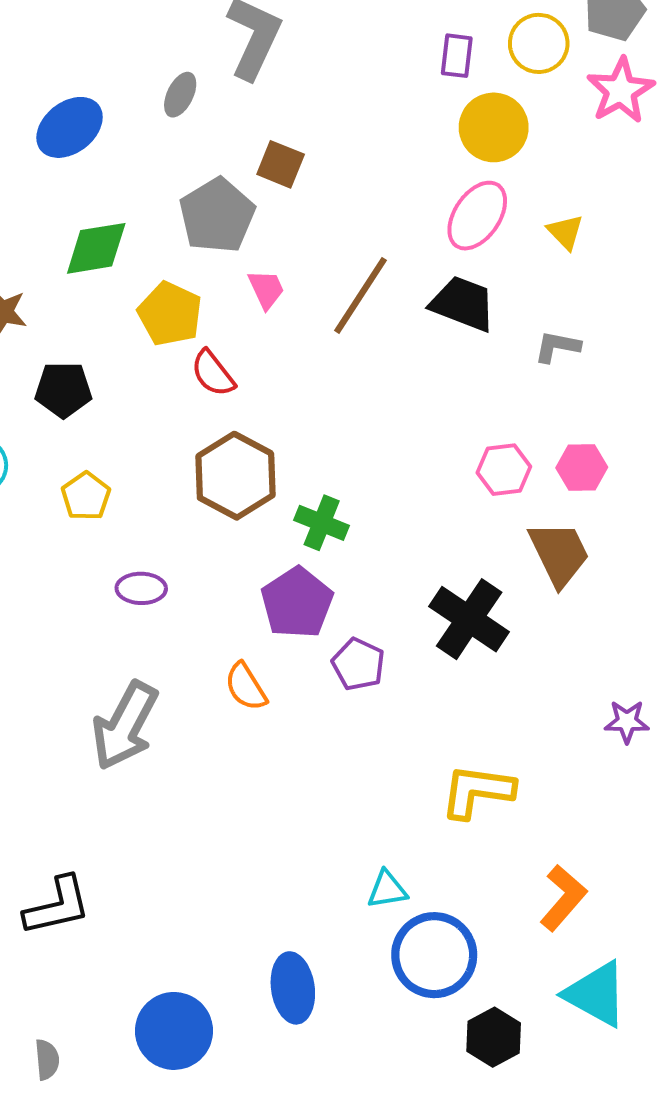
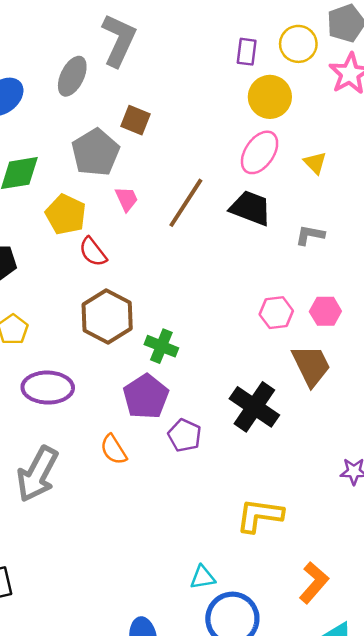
gray ellipse: (180, 95) -> (72, 76), size x1.4
purple ellipse: (141, 588) -> (48, 388), size x1.6

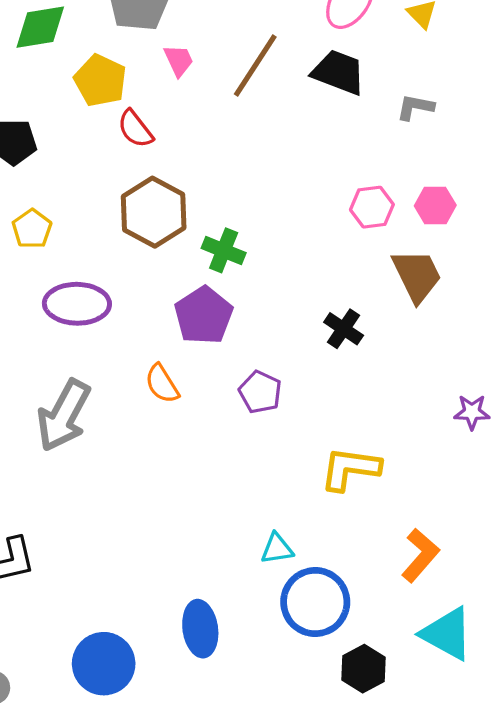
black cross: (254, 407) -> (344, 329), size x0.6
purple pentagon: (185, 435) -> (260, 392), moved

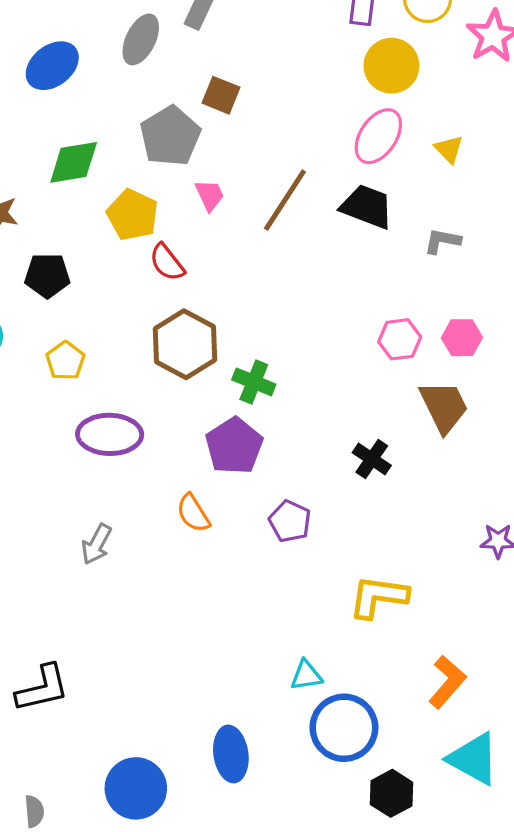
gray arrow: (64, 415) -> (96, 544), size x0.6

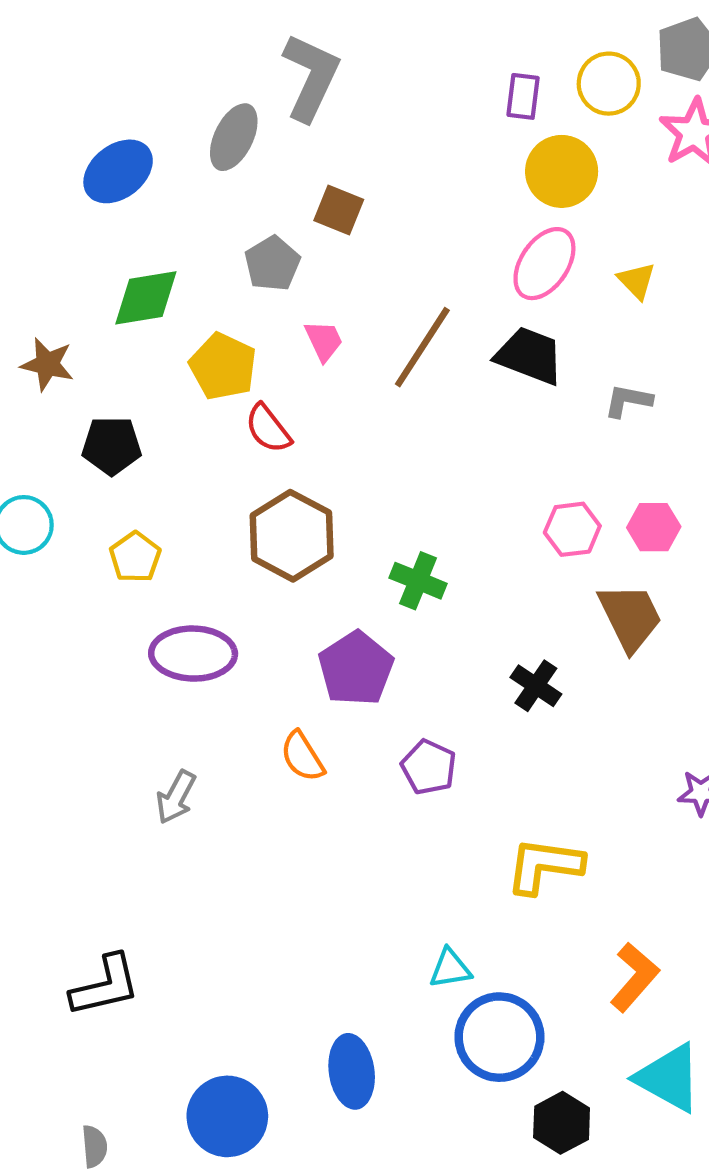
gray pentagon: (170, 136) -> (272, 264), size x0.7
green cross: (254, 382) -> (418, 581), moved

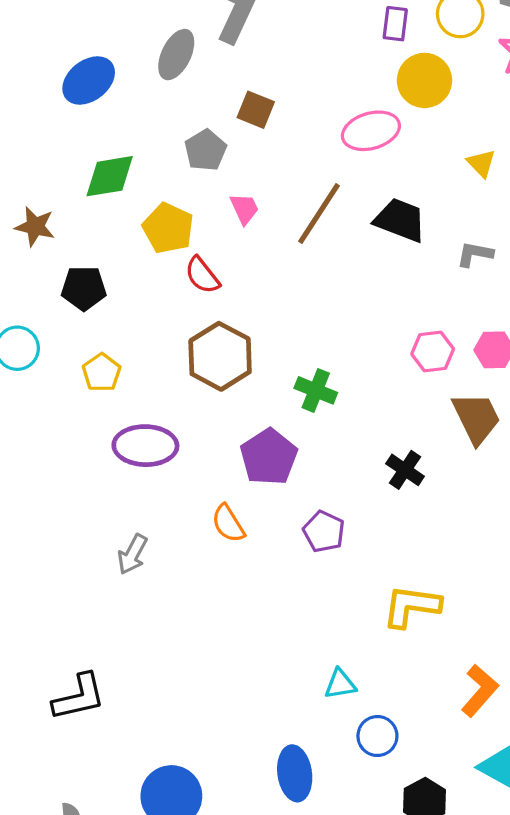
pink ellipse: (544, 264) -> (371, 131), moved, turned 40
blue circle: (499, 1037) -> (377, 736), size x0.6
blue ellipse: (352, 1071) -> (295, 773), moved

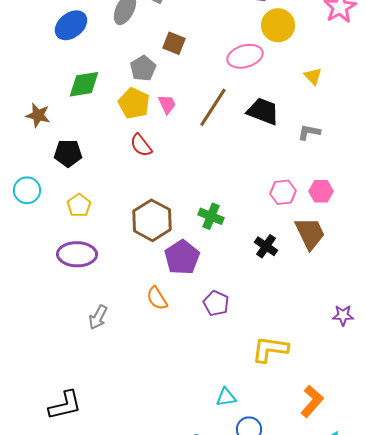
yellow pentagon: (168, 228) -> (134, 103), moved
brown hexagon: (220, 356) -> (152, 220), moved
purple ellipse: (145, 446) -> (77, 254), moved
black cross: (405, 470) -> (266, 246), moved

